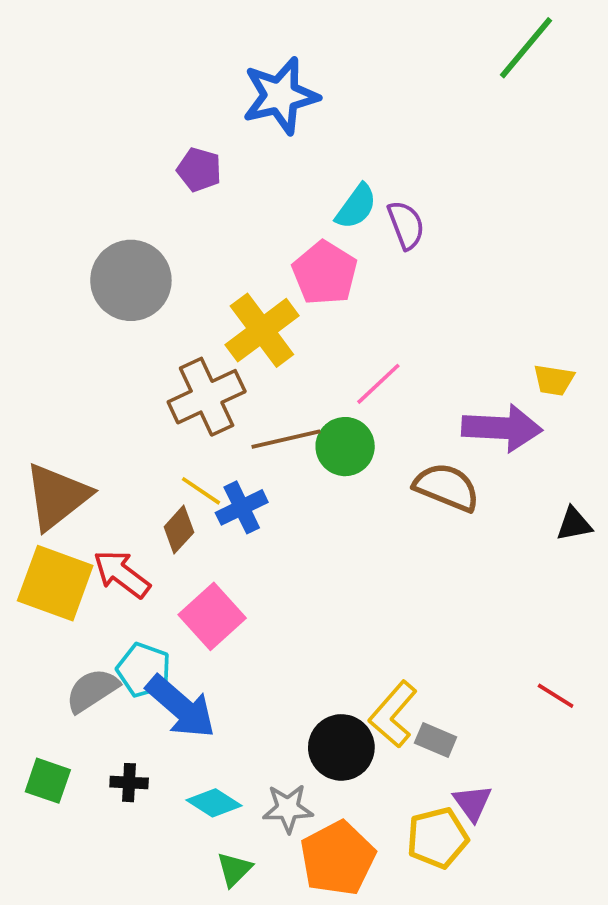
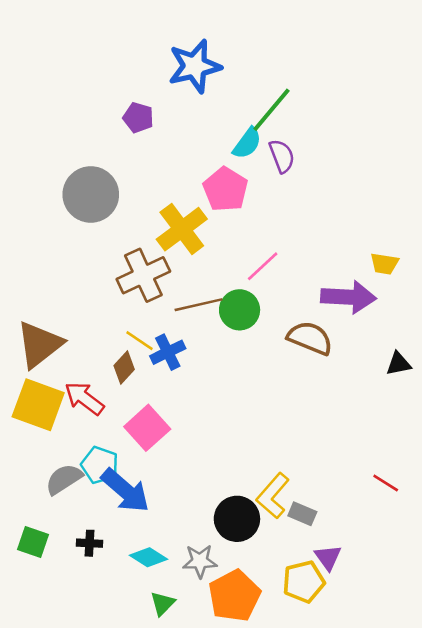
green line: (526, 48) -> (272, 110), moved

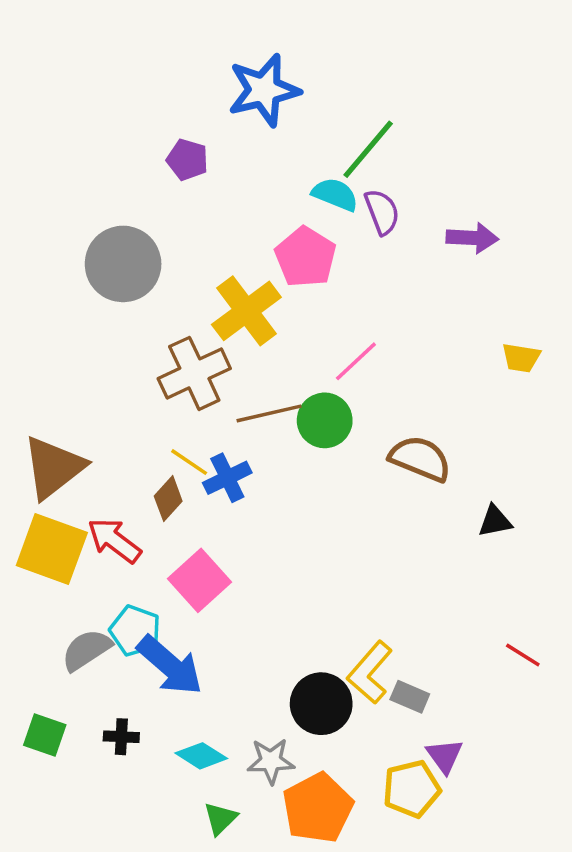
cyan semicircle: (247, 143) -> (335, 194), turned -104
purple arrow: (348, 297) -> (472, 238), moved, size x0.7
black triangle: (398, 364) -> (495, 521), moved

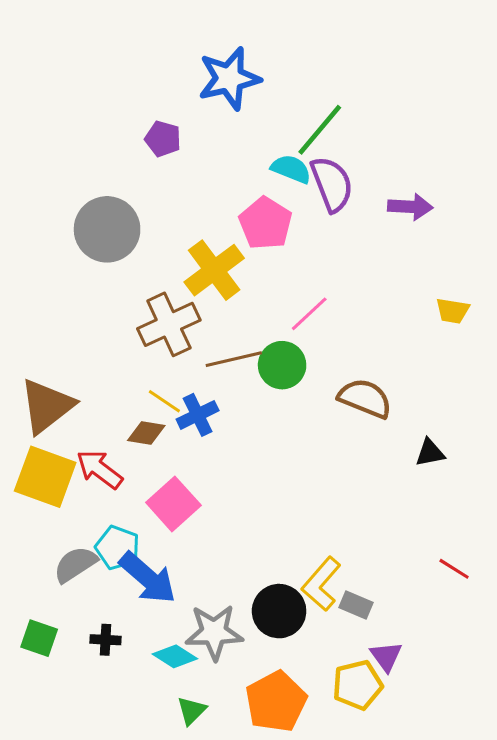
purple semicircle: (382, 212) -> (332, 184), size x1.4
brown diamond: (168, 499) -> (146, 433), turned 57
gray star: (271, 761) -> (214, 632), moved, size x1.4

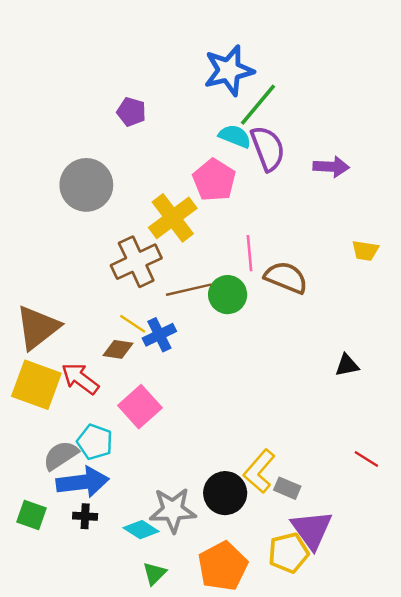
blue star: (229, 78) -> (229, 70), moved
pink line: (309, 314) -> (250, 253), turned -52
brown semicircle: (365, 398) -> (286, 278), moved
blue arrow: (148, 578) -> (83, 482), moved, turned -48
purple triangle: (386, 656) -> (312, 530), size x1.6

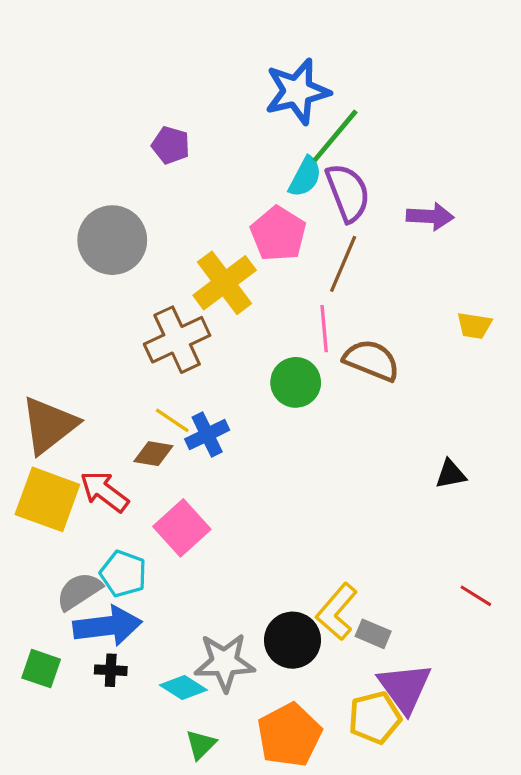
cyan semicircle: (235, 136) -> (305, 177), turned 96
brown line: (189, 290) -> (343, 264), moved, turned -54

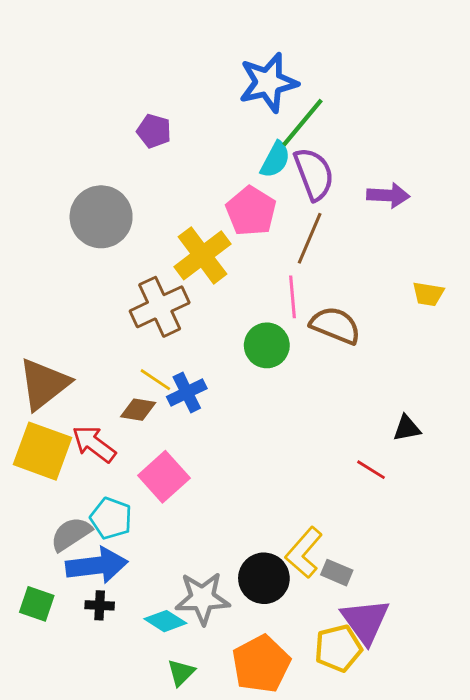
red line: (476, 596) -> (371, 470), moved

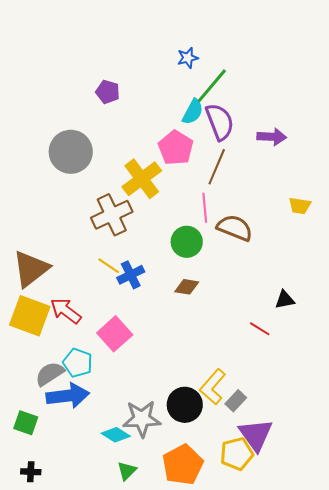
blue star: (268, 83) -> (188, 58), size x0.5
brown diamond: (138, 410) -> (187, 287), moved
gray rectangle: (337, 573) -> (236, 401), turned -70
black cross: (100, 605) -> (31, 472), moved

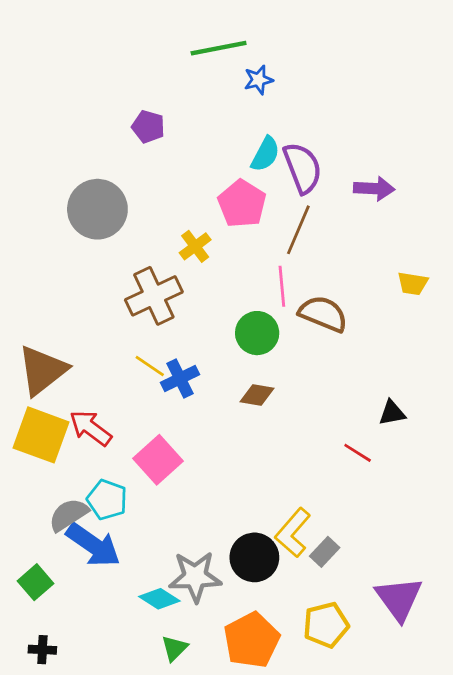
green line: (212, 86) -> (219, 48), moved, turned 39
yellow cross: (142, 179) -> (195, 246), size x0.6
blue arrow: (68, 396) -> (93, 545), turned 42
green square: (26, 423) -> (35, 582), turned 30
purple triangle: (256, 435) -> (399, 599), moved

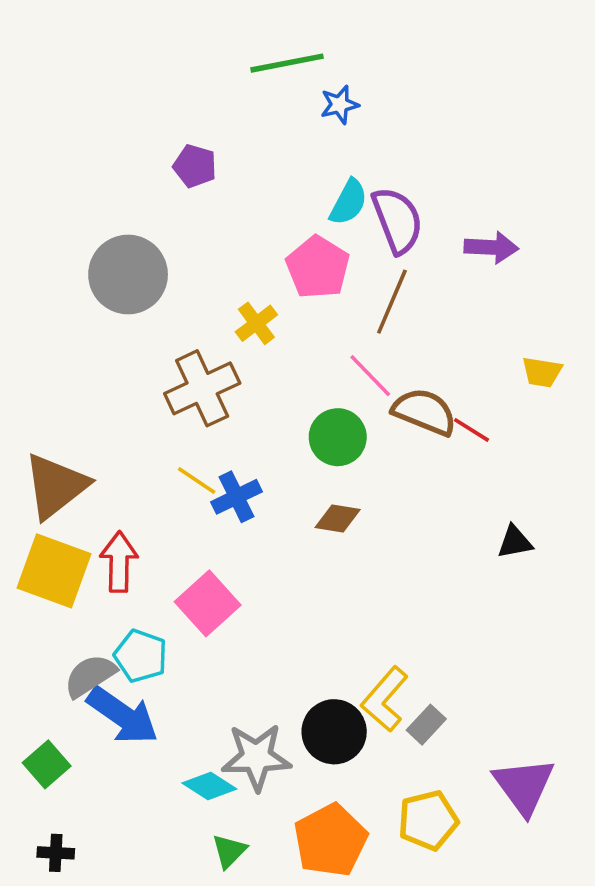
pink line: (282, 286) -> (370, 376), turned -39
red arrow: (91, 428) -> (119, 562), turned 54
red line: (358, 453) -> (471, 430), moved

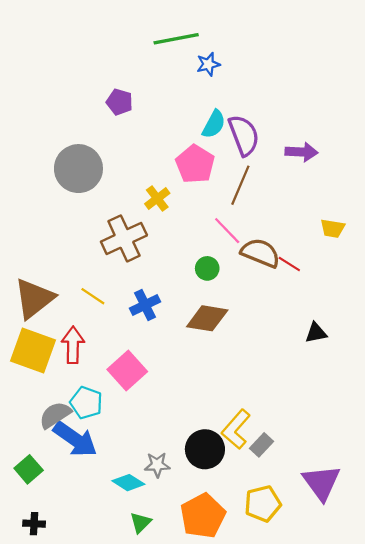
green circle: (338, 437) -> (207, 268), size x0.7
yellow line: (197, 481) -> (93, 296), moved
brown diamond: (338, 518) -> (207, 318), size x1.5
gray star: (256, 757) -> (157, 465), size x0.6

